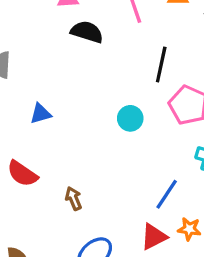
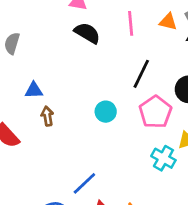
blue line: (167, 194) -> (84, 183), moved
brown arrow: (74, 198) -> (47, 116), moved

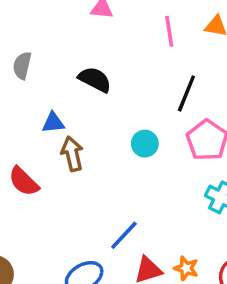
black semicircle: (87, 33) -> (95, 79), moved
brown arrow: (47, 116) -> (72, 154), size x1.4

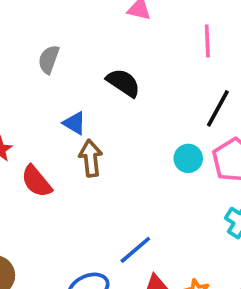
blue triangle: (53, 123) -> (74, 123), turned 30
cyan circle: (145, 144) -> (188, 158), moved

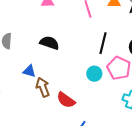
red semicircle: (36, 181) -> (66, 100), moved

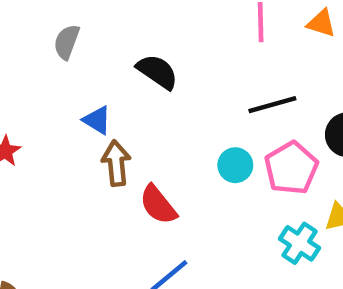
black line: (103, 43) -> (272, 105), turned 45

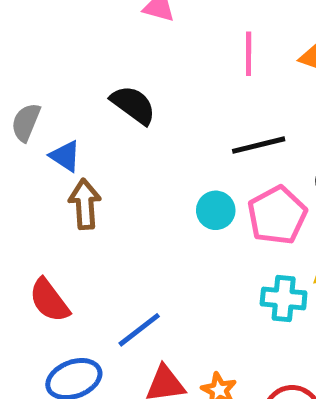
gray semicircle: (67, 42) -> (26, 122), moved
red semicircle: (158, 205) -> (49, 300), moved
cyan cross: (299, 243) -> (284, 298), turned -30

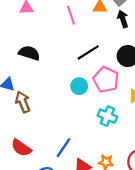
cyan cross: (284, 298) -> (107, 116), moved, turned 36

